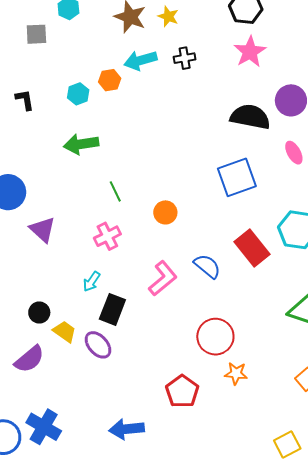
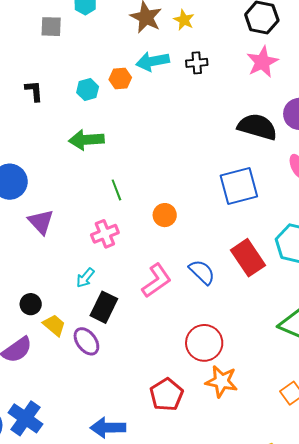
orange star: (236, 373) -> (222, 381), size x1.4

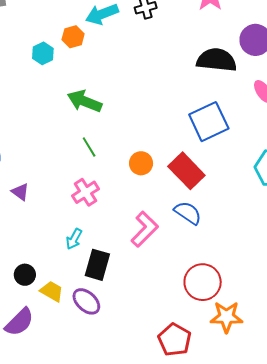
green arrow: (86, 140) -> (85, 101), moved, turned 36
purple triangle: (41, 222) -> (20, 192), size x0.7
red rectangle: (248, 258) -> (186, 171), moved

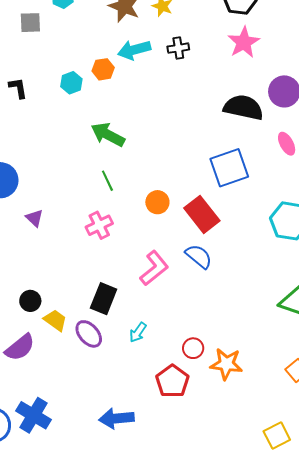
cyan arrow: (74, 239) -> (138, 332), moved
red circle: (203, 282) -> (193, 348), moved, size x0.6

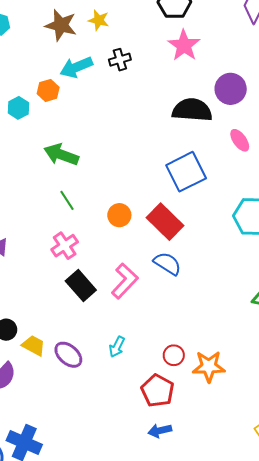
black rectangle: (104, 299) -> (81, 285), moved, turned -56
blue arrow: (116, 418) -> (160, 431), moved, size x0.7

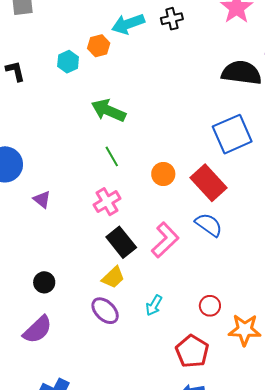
yellow trapezoid: (34, 345) -> (113, 277), moved, turned 105
red circle: (174, 355) -> (210, 306), moved

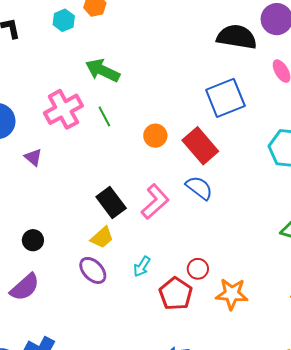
pink cross: (107, 202) -> (63, 109), moved, size x1.4
red pentagon: (192, 351) -> (176, 294), moved

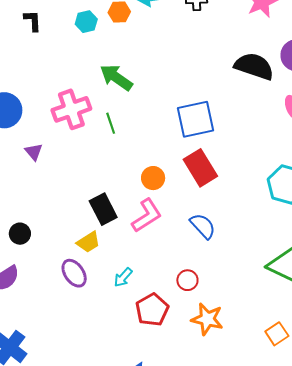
blue square: (225, 98) -> (195, 119), moved
orange circle: (155, 136) -> (153, 178), moved
blue semicircle: (199, 188) -> (203, 226), moved
red circle: (198, 269) -> (187, 280), moved

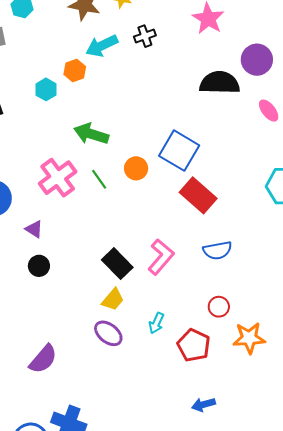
blue square: (195, 119) -> (179, 151), turned -30
orange circle: (153, 178) -> (136, 168), moved
blue semicircle: (203, 226) -> (217, 250), turned 140
black circle: (20, 234) -> (39, 266), moved

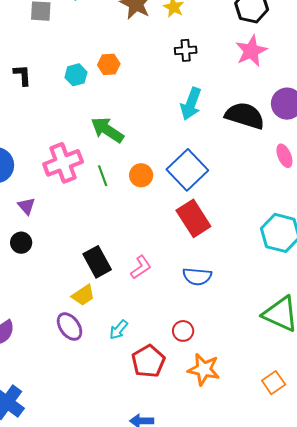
cyan arrow: (102, 46) -> (191, 104), moved, turned -60
pink L-shape: (161, 257) -> (141, 267), size x0.7

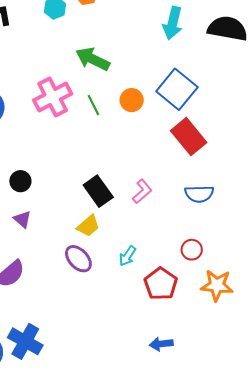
purple triangle: (26, 206) -> (22, 219), moved

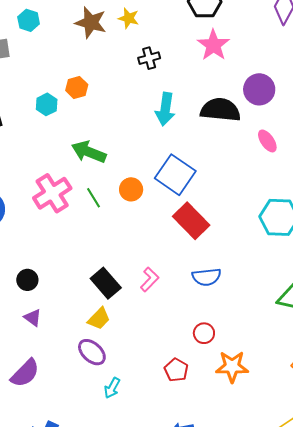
cyan arrow: (128, 256) -> (112, 388), moved
red pentagon: (161, 284) -> (176, 370), size x0.7

